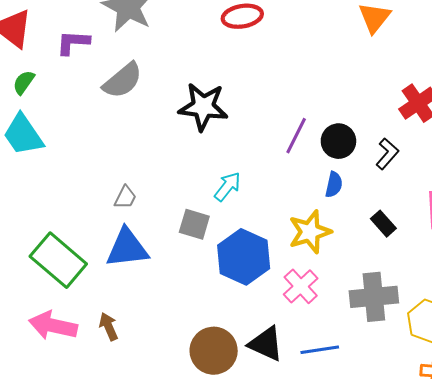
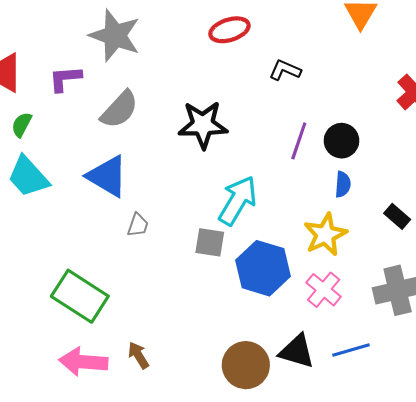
black L-shape: (387, 154) -> (285, 70), moved, turned -100
cyan arrow: (228, 187) -> (238, 201), size x1.6
blue triangle: (127, 248) -> (107, 176), moved, turned 45

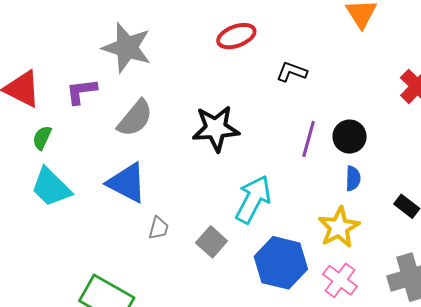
gray square: (210, 242) -> (212, 242), moved, turned 36

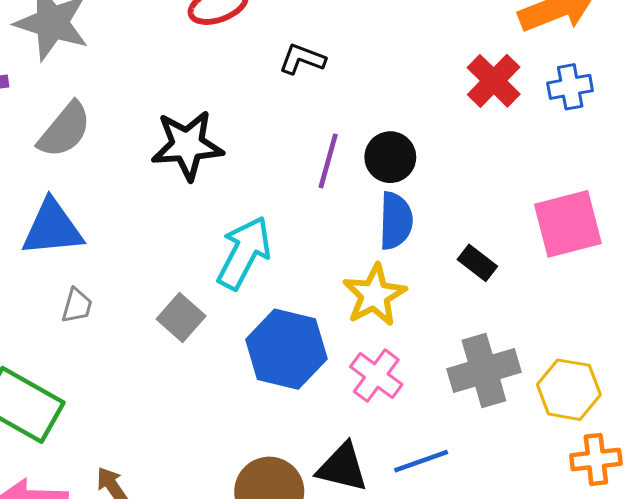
blue semicircle: (353, 178) -> (396, 221), size x1.5
blue triangle: (127, 183) -> (52, 228), turned -33
gray trapezoid: (159, 228) -> (77, 306), moved

